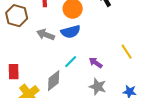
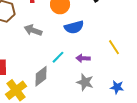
blue semicircle: (71, 32) -> (74, 27), moved
purple arrow: (96, 63) -> (83, 58), turned -32

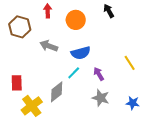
blue semicircle: (74, 27) -> (81, 53), moved
purple arrow: (83, 58) -> (99, 74), turned 56

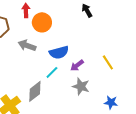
orange circle: (76, 20) -> (42, 22), moved
purple arrow: (99, 74) -> (77, 65), moved, turned -96
gray star: (101, 98) -> (81, 86), moved

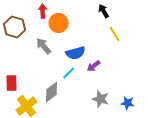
gray arrow: (27, 45) -> (44, 46), turned 30
yellow line: (108, 62) -> (115, 34), moved
gray star: (81, 86) -> (101, 99), moved

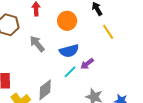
orange circle: (59, 23) -> (67, 21), moved
cyan line: (69, 73) -> (70, 72), moved

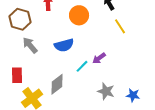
gray arrow: (37, 44) -> (30, 45), moved
blue semicircle: (69, 51) -> (64, 45), moved

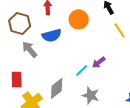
blue semicircle: (64, 45) -> (52, 35), moved
gray star: (106, 91) -> (91, 95), moved

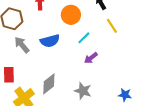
blue semicircle: (52, 35) -> (50, 41), moved
cyan line: (82, 70) -> (84, 38), moved

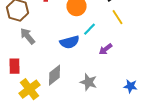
blue semicircle: (50, 41) -> (70, 42), moved
purple arrow: (91, 58) -> (106, 49), moved

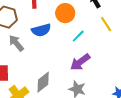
blue semicircle: (70, 42) -> (41, 30), moved
purple arrow: (106, 49) -> (80, 62), moved, size x1.5

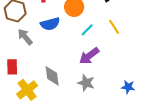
yellow line: (106, 24) -> (114, 27), moved
gray diamond: (43, 82) -> (52, 76), turned -60

